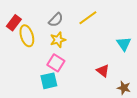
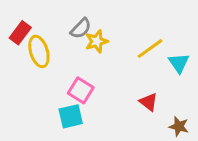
yellow line: (88, 18) -> (150, 49), moved
yellow star: (58, 40) -> (97, 41), moved

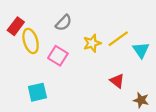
yellow star: (97, 41) -> (92, 43), moved
pink square: (81, 90) -> (58, 56), moved
cyan square: (71, 116) -> (37, 92), moved

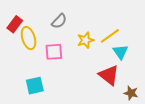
cyan triangle: (141, 50) -> (120, 52), moved
pink square: (58, 56) -> (54, 52), turned -36
red triangle: (117, 81) -> (109, 75), size x1.5

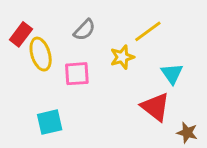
yellow line: (110, 36) -> (148, 31), moved

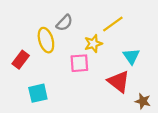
red rectangle: (21, 34) -> (21, 60), moved
yellow ellipse: (41, 54) -> (46, 40), moved
pink square: (77, 74) -> (79, 63), moved

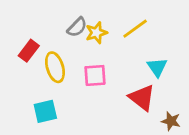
yellow ellipse: (46, 40) -> (55, 67), moved
yellow star: (93, 44) -> (96, 33), moved
red rectangle: (21, 60) -> (29, 51), moved

